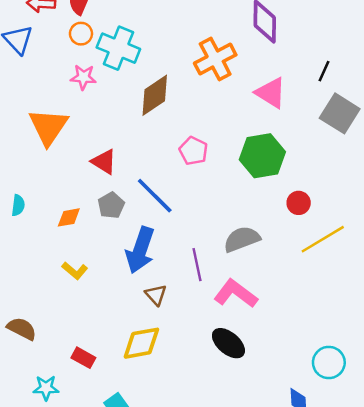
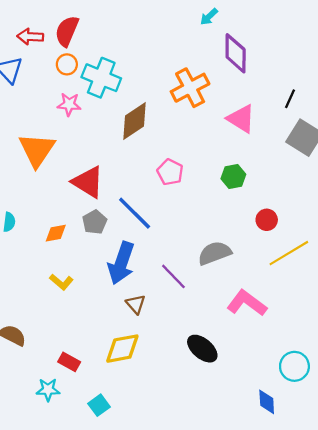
green hexagon: (262, 156) -> (233, 177), size x0.6
red triangle: (104, 162) -> (88, 182), size x1.4
purple line: (197, 265) -> (173, 276), turned -32
pink L-shape: (236, 294) -> (247, 303), moved
cyan star: (46, 388) -> (48, 390), moved

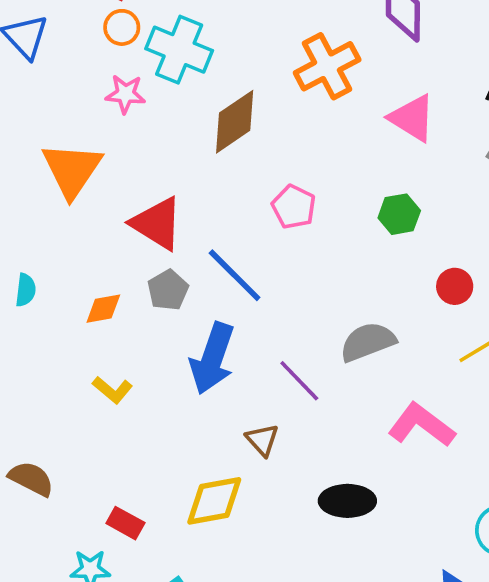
brown triangle: (136, 304) -> (262, 440), moved
black ellipse: (202, 349) -> (347, 501), turned -40

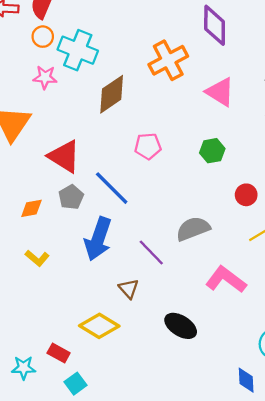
pink pentagon: (294, 207) -> (148, 146), turned -30
yellow diamond: (214, 501) -> (99, 326), turned 42
black ellipse: (347, 501) -> (181, 326), turned 32
red rectangle: (125, 523) -> (59, 353), moved

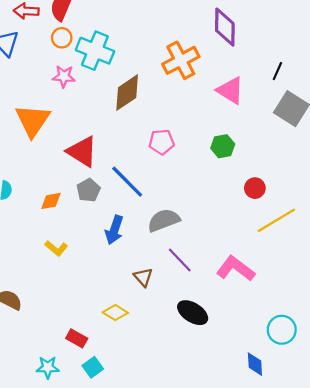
gray semicircle: (193, 229) -> (164, 220), moved
blue arrow: (98, 239) -> (114, 230), size x0.7
purple line: (151, 252) -> (180, 260), moved
yellow diamond: (99, 326) -> (115, 313), size x0.7
cyan star: (24, 368) -> (48, 367), moved

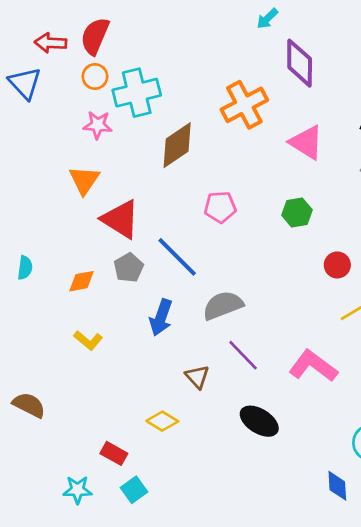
cyan cross: (95, 51) -> (137, 93), turned -36
orange triangle: (33, 120) -> (84, 180), moved, size x0.7

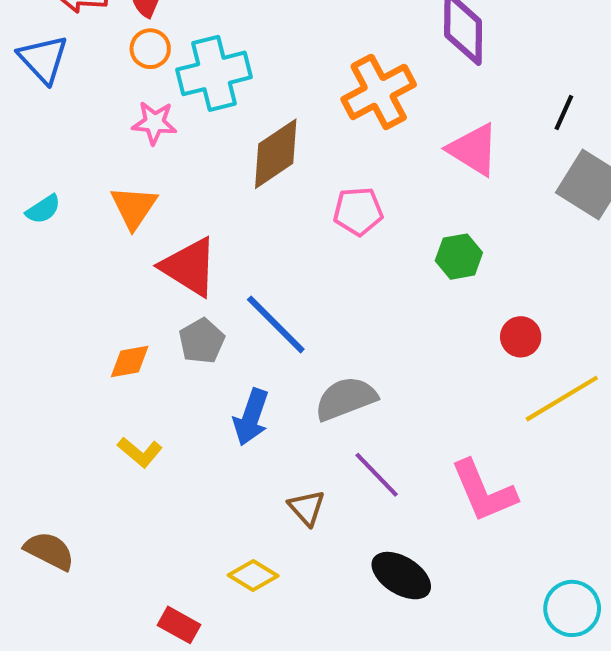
pink pentagon: (220, 207) -> (358, 211), moved
cyan semicircle: (25, 268) -> (43, 209), moved, turned 50
pink L-shape: (313, 366) -> (484, 491), turned -150

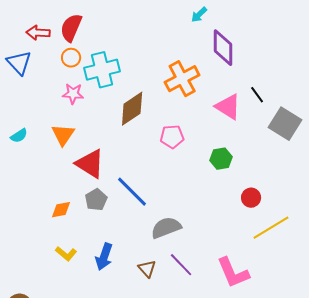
black line: (564, 112) -> (257, 95), moved, turned -60
blue arrow: (251, 417) -> (104, 257), moved
brown triangle: (307, 508) -> (147, 269), moved

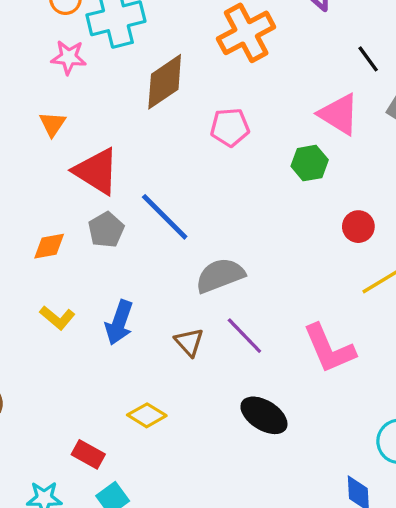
pink triangle: (228, 107) -> (339, 114), moved
orange triangle: (63, 135) -> (52, 124), size x0.7

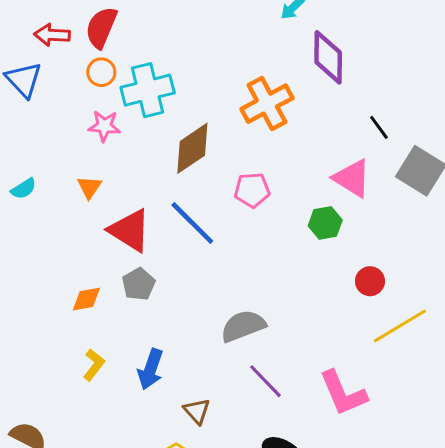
blue line: (165, 217) -> (192, 223), moved
yellow L-shape: (57, 318) -> (94, 365), turned -92
brown triangle: (189, 342) -> (197, 411), moved

